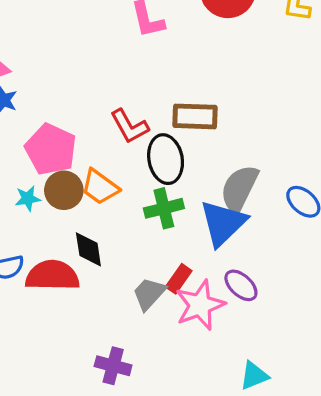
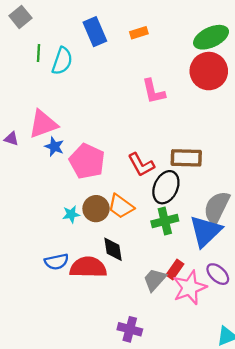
pink pentagon: (51, 149) -> (87, 161), moved
black ellipse: (166, 159) -> (166, 187), turned 36

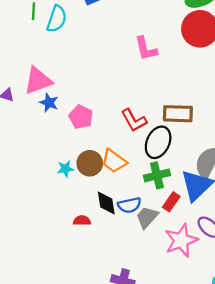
pink pentagon: (87, 161) -> (81, 117), size x0.7
blue semicircle: (57, 262) -> (129, 205), moved
red semicircle: (88, 267) -> (82, 221), size x0.5
red rectangle: (175, 270) -> (171, 202), moved
gray trapezoid: (155, 280) -> (147, 217), moved

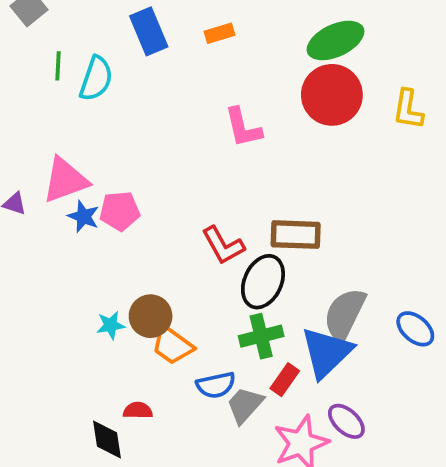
pink pentagon: (81, 117) -> (120, 211), moved, turned -30
orange trapezoid: (114, 161) -> (172, 345), moved
black diamond: (106, 203) -> (107, 439), moved

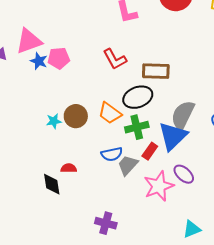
red L-shape: (223, 245) -> (115, 59), moved
black ellipse: (263, 282) -> (138, 97), turned 44
orange trapezoid: (172, 345) -> (110, 113), moved

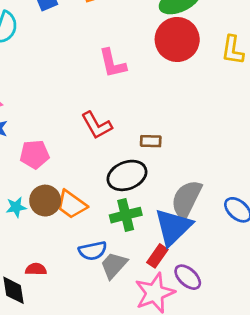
pink pentagon: (59, 58) -> (35, 154), moved
brown rectangle: (156, 71) -> (151, 141), size x0.6
orange trapezoid: (110, 113) -> (72, 205), moved
red rectangle: (150, 151) -> (157, 256), moved

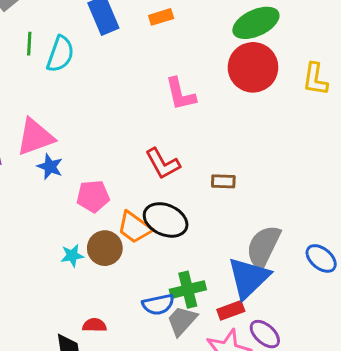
black ellipse: (127, 175) -> (166, 220), moved, turned 45
orange trapezoid: (72, 205) -> (134, 227), moved
green cross: (126, 215) -> (188, 290), moved
red rectangle: (157, 256) -> (231, 310), turned 35

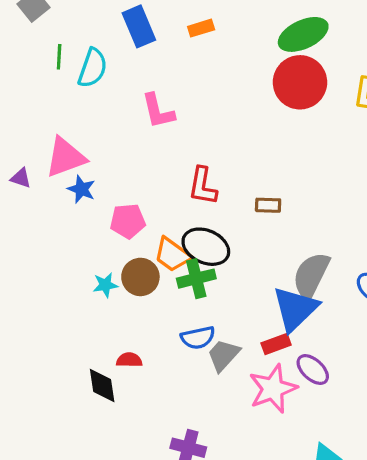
pink L-shape: (180, 94) -> (158, 111), moved
red L-shape: (163, 164) -> (203, 186), turned 39
green cross: (188, 290) -> (196, 279), moved

